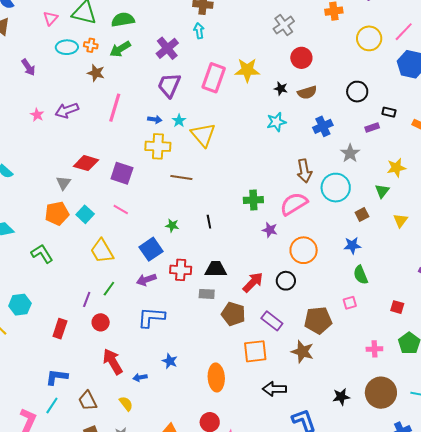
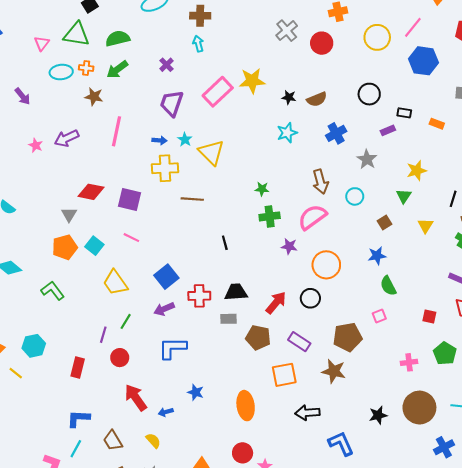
purple cross: (167, 48) -> (167, 65), size x0.6
red circle: (301, 58) -> (322, 43), moved
pink rectangle: (214, 78) -> (218, 92), turned 32
cyan circle: (336, 188) -> (355, 196), size x0.6
green star: (172, 225) -> (262, 189), moved

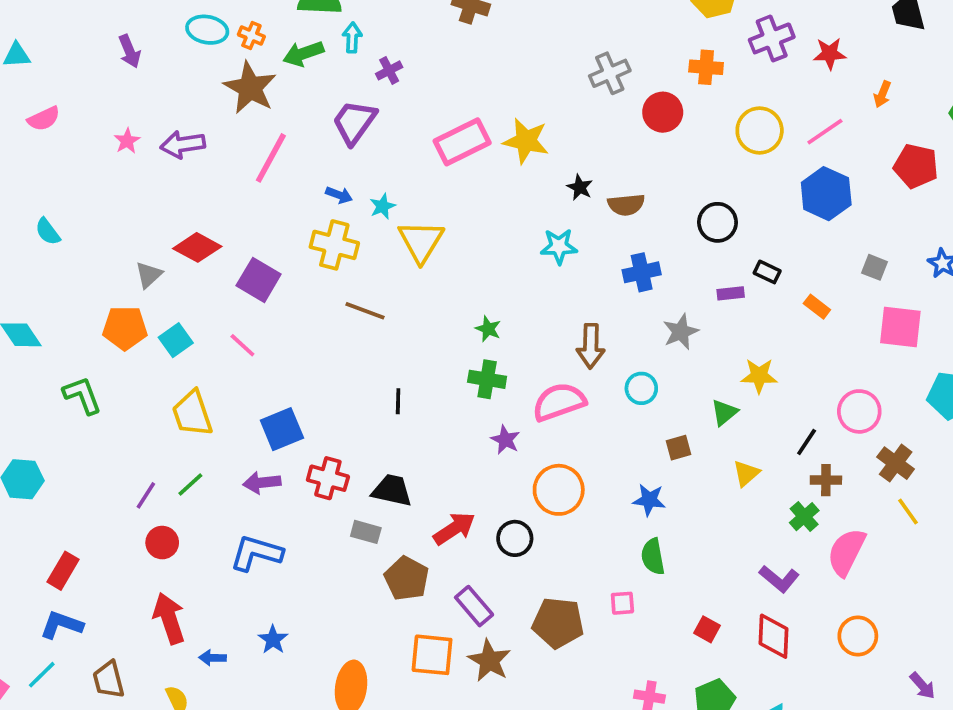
cyan arrow: (198, 44) -> (352, 38), moved
brown star: (94, 97) -> (250, 88), size x1.6
purple trapezoid: (172, 103) -> (354, 122), moved
red rectangle: (78, 368) -> (63, 571), moved
brown star: (334, 371) -> (489, 661), moved

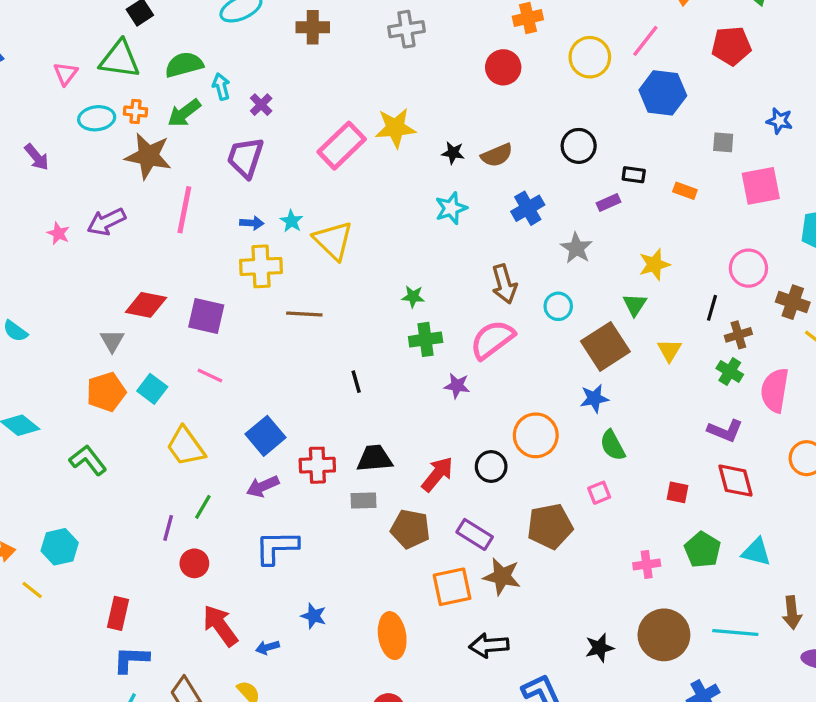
gray cross: (610, 73) -> (406, 29), moved, turned 32
brown square: (678, 448) -> (605, 346), size x2.0
orange circle: (559, 490) -> (536, 435), moved

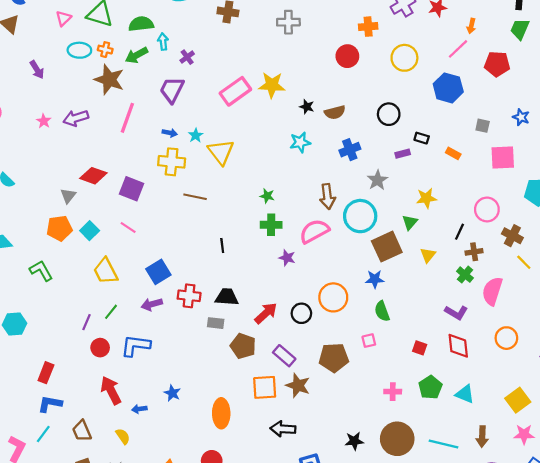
pink line: (645, 41) -> (458, 49), moved
cyan circle: (558, 306) -> (360, 216), size x1.8
blue L-shape: (277, 547) -> (136, 346), moved

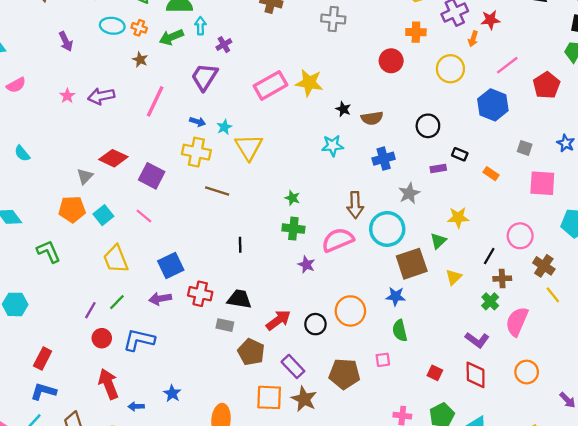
orange arrow: (471, 26) -> (473, 39), moved
red pentagon: (497, 64) -> (546, 85), turned 30
brown star: (109, 80) -> (140, 60), size x0.5

